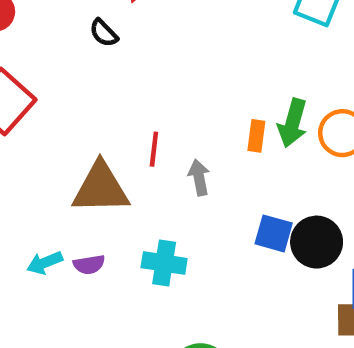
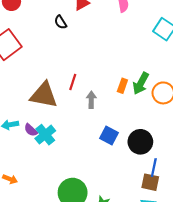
blue square: (274, 233) -> (109, 136), moved
cyan cross: (164, 263) -> (45, 135), moved, turned 30
purple semicircle: (89, 265) -> (31, 130), turned 40

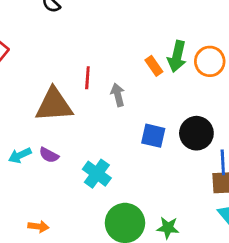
orange rectangle: (122, 86) -> (154, 66), turned -40
cyan cross: (45, 135) -> (97, 174), moved

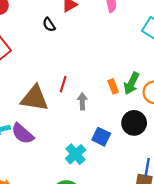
black circle: (196, 133) -> (134, 123), moved
purple semicircle: (49, 155) -> (23, 134), size x1.6
cyan cross: (97, 174) -> (76, 154), moved

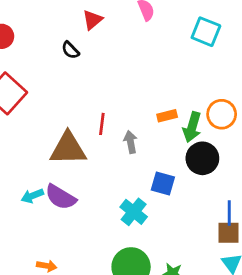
green arrow: (131, 83) -> (192, 127), moved
orange rectangle: (113, 86) -> (167, 116), turned -72

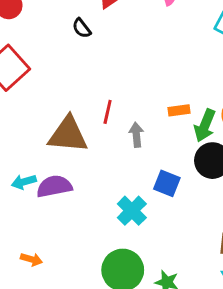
purple semicircle: (61, 197) -> (54, 186), turned 132

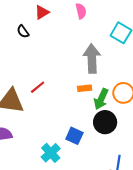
red line: (108, 112) -> (38, 87), turned 35
gray arrow: (136, 135) -> (92, 59), moved, size x1.8

